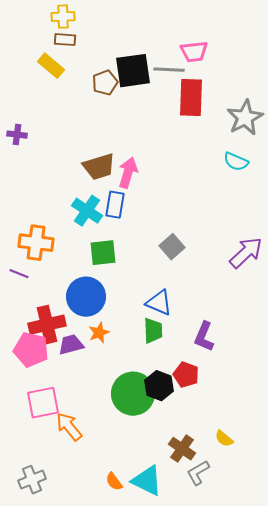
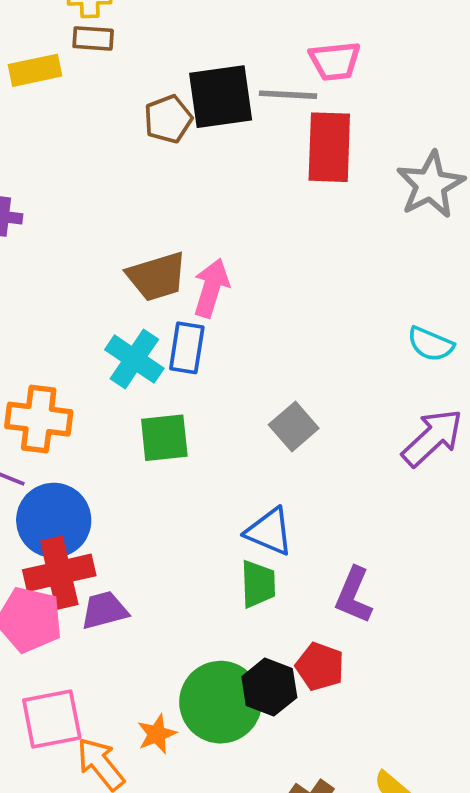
yellow rectangle: (51, 66) -> (35, 70), moved, turned -52
cyan semicircle: (236, 162) -> (431, 344), moved
blue circle: (86, 297) -> (54, 520), moved
orange star: (99, 333) -> (157, 734), moved

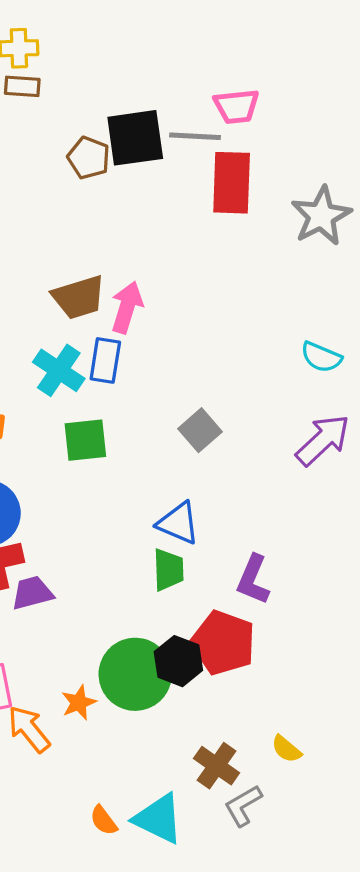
brown pentagon: (168, 119) -> (89, 158), turned -30
red pentagon: (320, 666) -> (223, 643), size x1.5

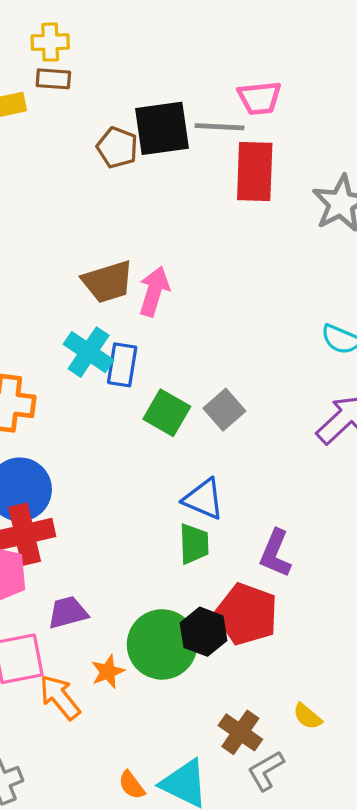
blue rectangle: (105, 360) -> (122, 365), moved
green square: (85, 440) -> (167, 413), moved, turned 36
purple trapezoid: (32, 593) -> (68, 612), moved

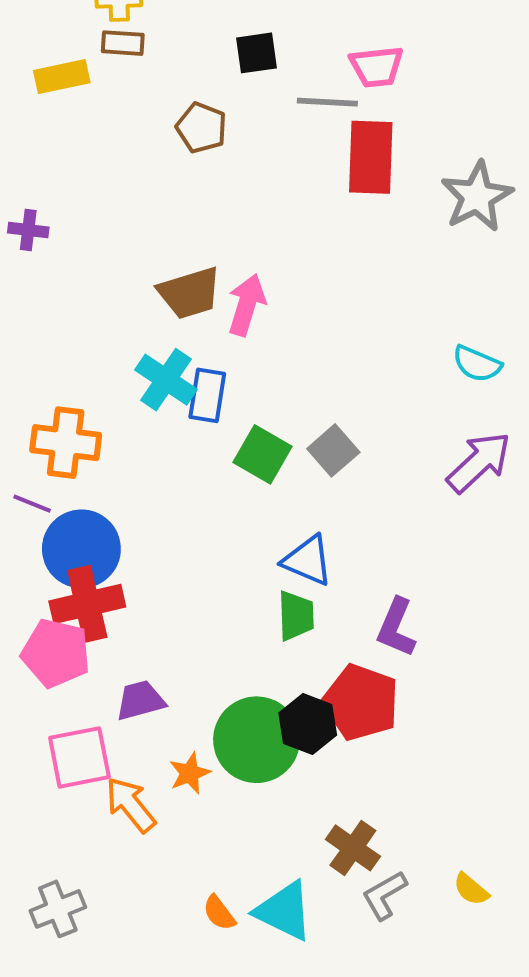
black square: (162, 128) -> (257, 53), moved, size x0.6
yellow semicircle: (307, 716) -> (471, 889), moved

